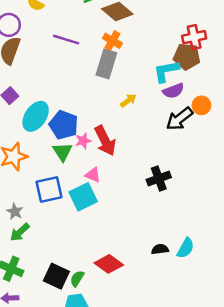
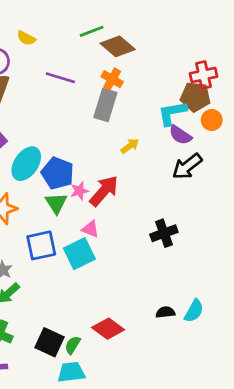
purple semicircle: (173, 91) -> (180, 135), turned 55
orange circle: (201, 105) -> (212, 120), moved
red arrow: (105, 141) -> (104, 191), turned -112

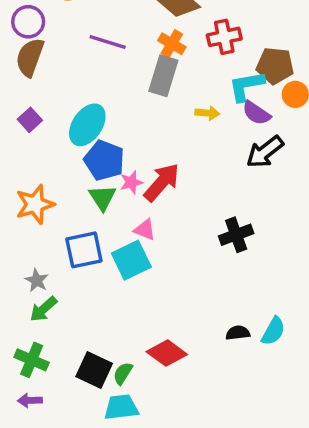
red cross: (204, 75) -> (224, 37), moved
yellow arrow: (130, 146) -> (207, 113), moved, turned 42
cyan ellipse: (26, 164) -> (87, 125), moved

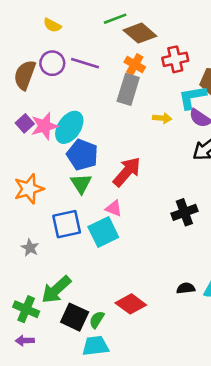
purple circle: (28, 22) -> (52, 63), moved
pink star: (131, 182) -> (44, 126), moved, size x1.5
green arrow: (43, 309) -> (56, 290), moved, size x1.4

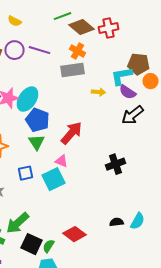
red cross: (175, 59) -> (108, 28), moved
gray rectangle: (128, 89) -> (72, 70), turned 65
blue square: (67, 224) -> (26, 173), size x0.7

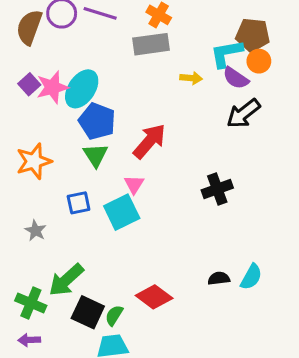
orange circle: (150, 81) -> (259, 61), moved
pink triangle: (62, 161) -> (134, 184), turned 40

